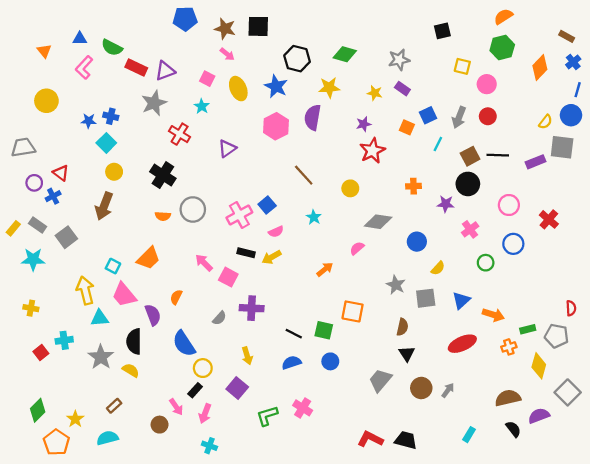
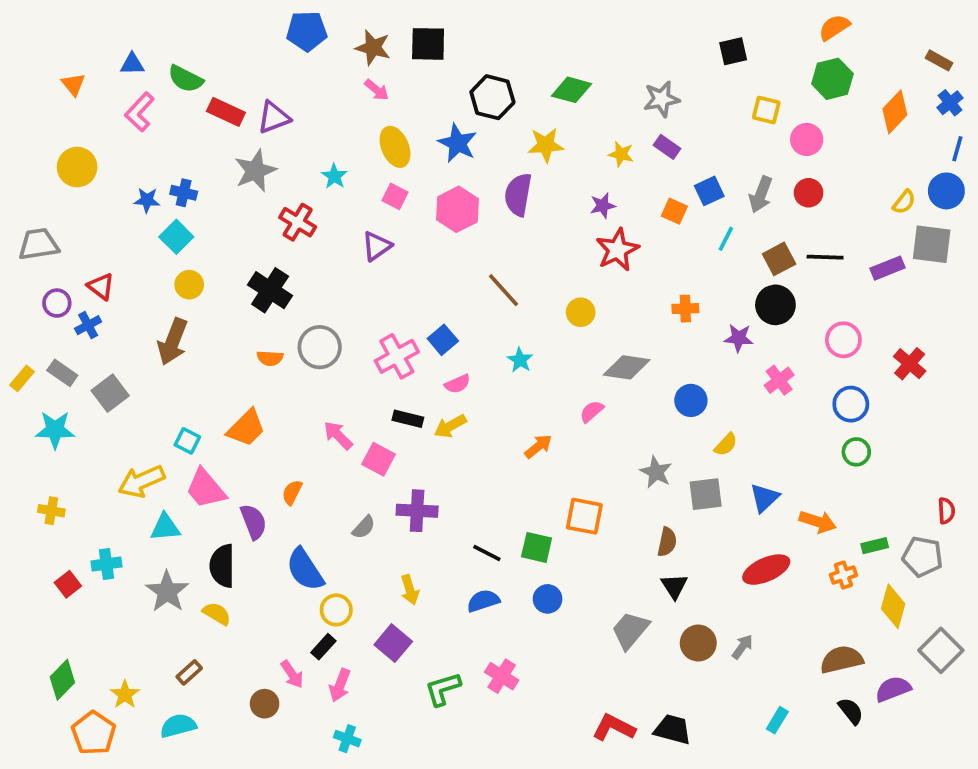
pink square: (207, 79) -> (395, 196), moved
green circle: (486, 263) -> (856, 452), moved
yellow arrow: (85, 290) -> (141, 481), turned -100

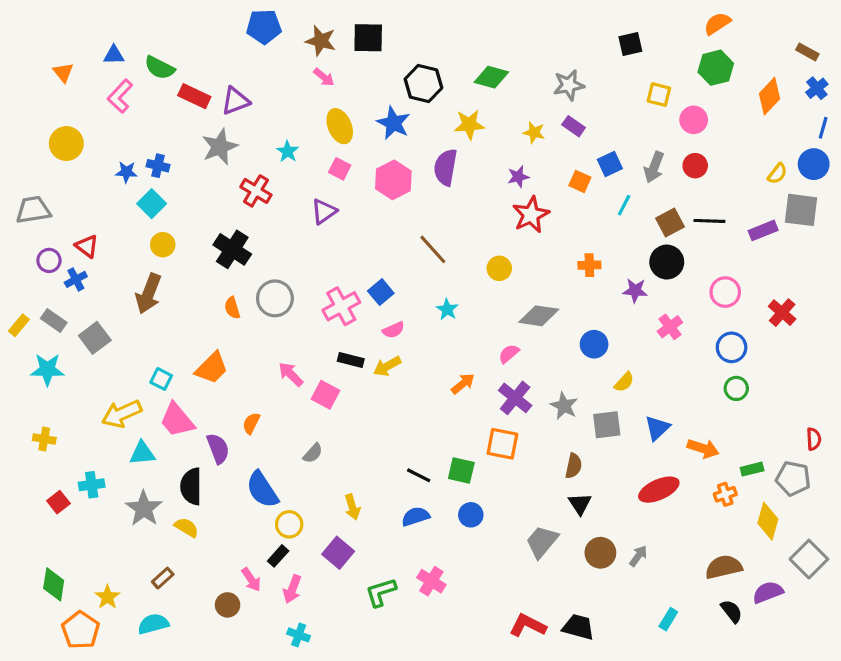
orange semicircle: (270, 358) -> (232, 308), turned 70
purple cross: (417, 511) -> (515, 398), moved, turned 36
green diamond: (62, 680) -> (54, 584), turned -36

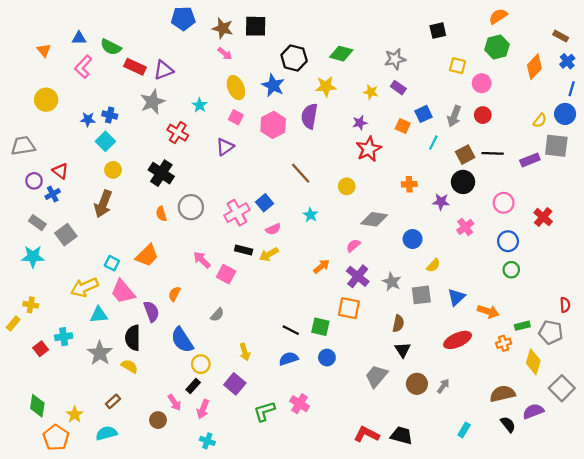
yellow rectangle: (19, 325) -> (13, 323), moved

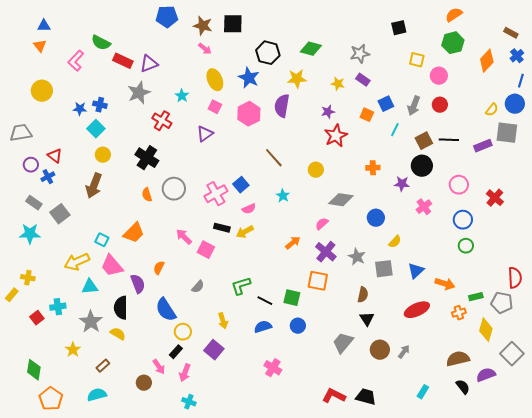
blue triangle: (79, 38) -> (44, 26), moved
red semicircle: (565, 305) -> (515, 278), size x1.5
green L-shape: (264, 411) -> (241, 286), moved
yellow star: (75, 415) -> (73, 350), moved

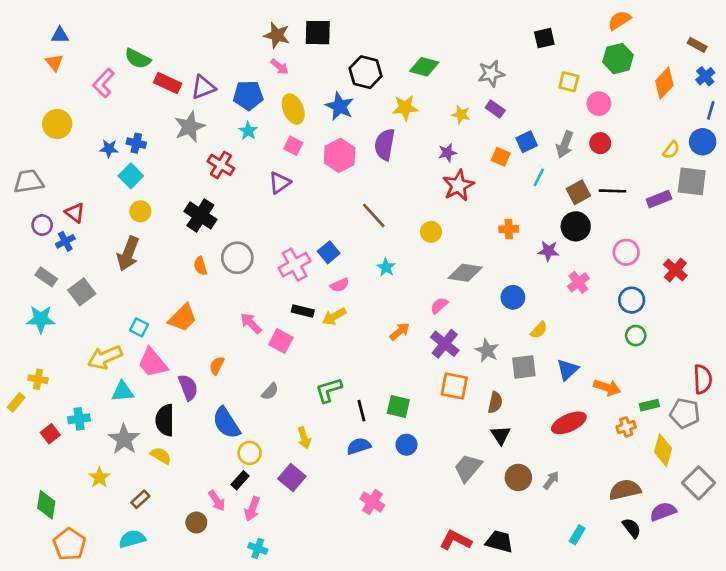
blue pentagon: (167, 17) -> (248, 95), moved
orange square: (318, 281) -> (454, 386), moved
black line: (265, 301) -> (361, 411), turned 49

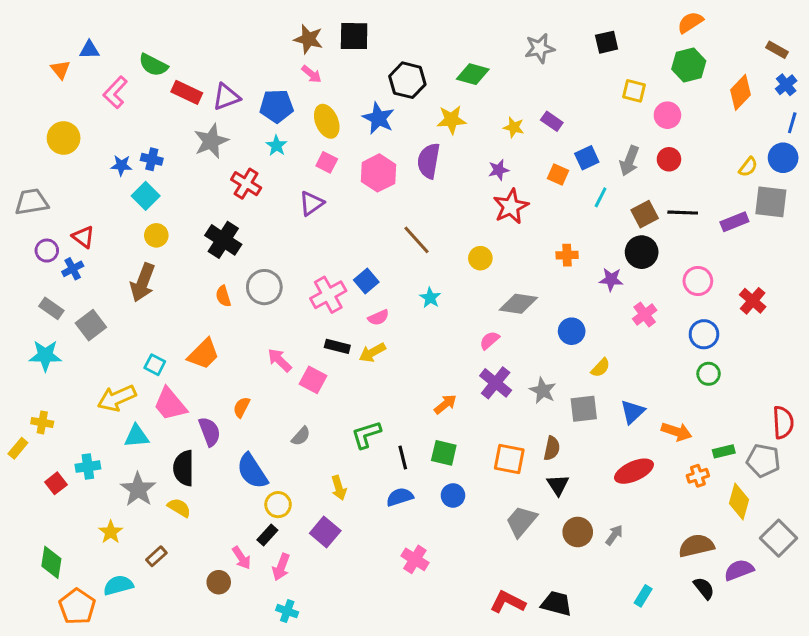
blue triangle: (60, 35) -> (89, 50), moved
gray star: (491, 74) -> (540, 48), moved
orange arrow: (400, 331) -> (445, 404), moved
orange square: (454, 386) -> (509, 459), moved
cyan semicircle: (132, 539) -> (118, 585), moved

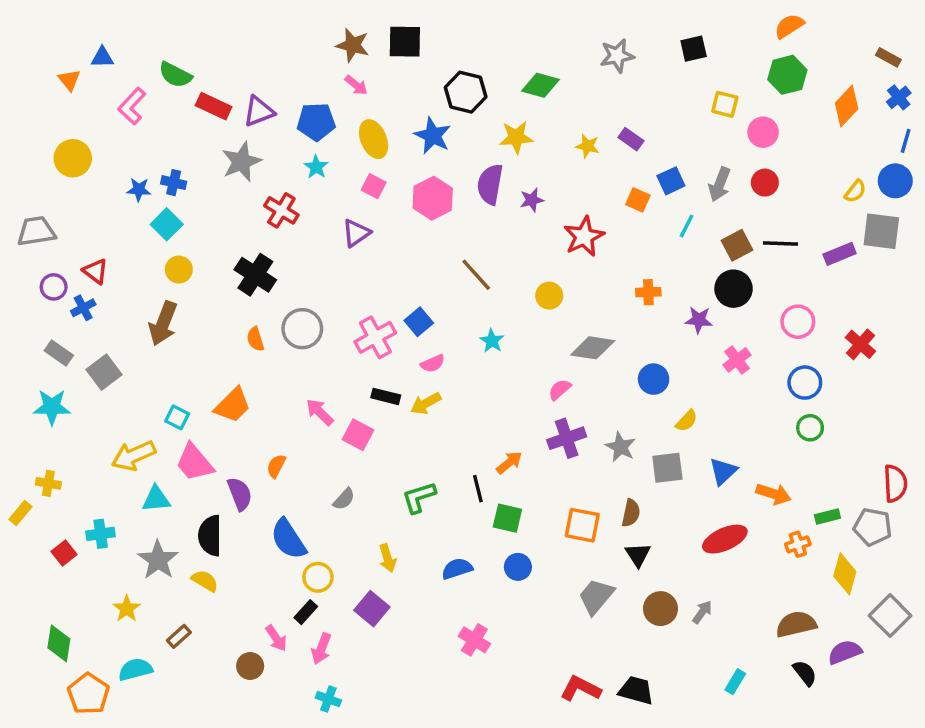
purple star: (499, 170) -> (532, 200), moved
purple cross: (496, 383) -> (567, 438), turned 32
black line: (403, 457) -> (478, 489), moved

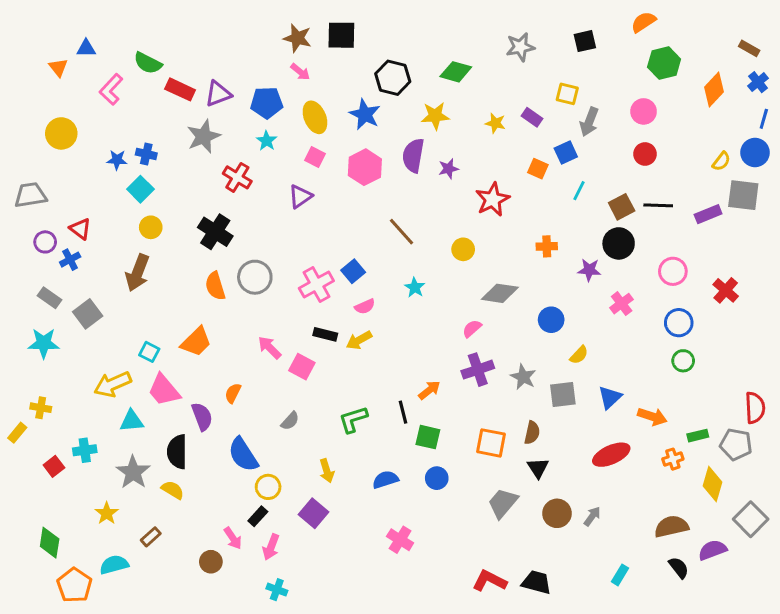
orange semicircle: (789, 26) -> (644, 22), moved
yellow square: (725, 104) -> (567, 94), moved
gray arrow: (720, 184) -> (589, 122), moved
orange semicircle: (255, 339) -> (215, 286), size x1.4

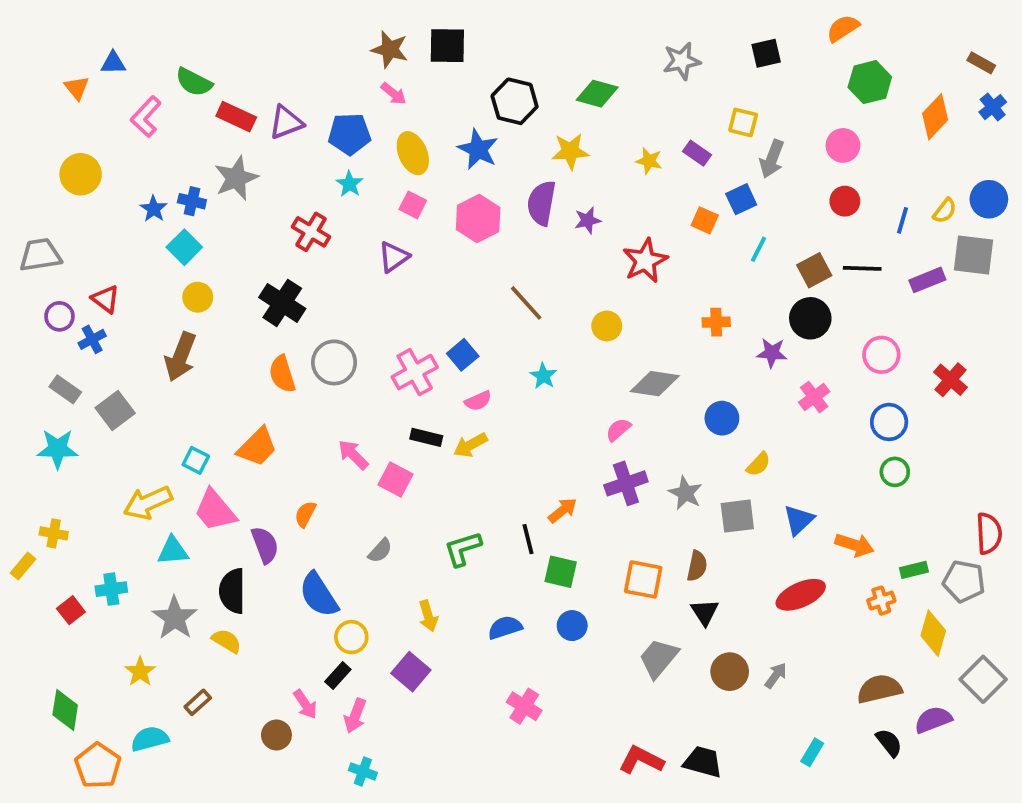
blue line: (764, 119) -> (902, 220), moved
gray star: (204, 136) -> (236, 178), moved
blue star: (117, 160) -> (154, 209), turned 30

